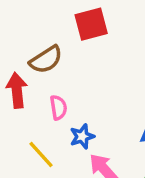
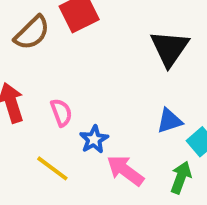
brown semicircle: (46, 60) -> (32, 33), moved

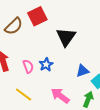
black triangle: (170, 48) -> (66, 37), moved
blue star: (94, 139) -> (46, 65), moved

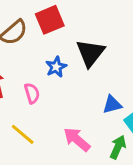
blue star: (46, 65) -> (56, 67), moved

